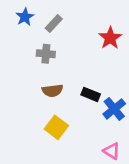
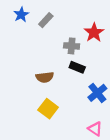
gray cross: (46, 54) -> (72, 46), moved
black rectangle: (91, 94) -> (77, 67), moved

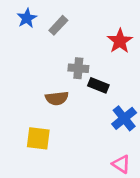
gray cross: (72, 46) -> (78, 68), moved
yellow square: (48, 109) -> (38, 138), moved, turned -30

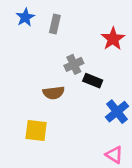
gray rectangle: (58, 25) -> (55, 24), turned -30
gray cross: (78, 68) -> (74, 64), turned -30

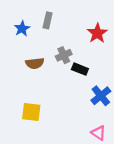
blue star: (25, 17) -> (22, 29), moved
brown semicircle: (54, 93) -> (35, 63), moved

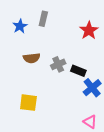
gray cross: (64, 55) -> (58, 64), moved
black rectangle: (80, 69) -> (78, 71), moved

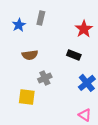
gray cross: (58, 64) -> (45, 78), moved
black rectangle: (78, 71) -> (74, 55), moved

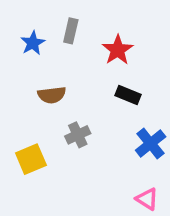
red star: (84, 29) -> (118, 50), moved
yellow square: (27, 97) -> (31, 159), moved, turned -30

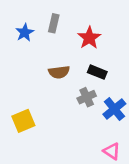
brown semicircle: (52, 95) -> (59, 72), moved
gray cross: (78, 135) -> (87, 97), moved

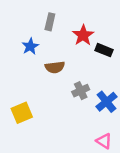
blue star: (25, 33) -> (30, 46), moved
black rectangle: (97, 72) -> (104, 50), moved

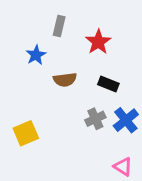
black rectangle: (104, 50) -> (108, 84), moved
gray cross: (81, 91) -> (95, 119), moved

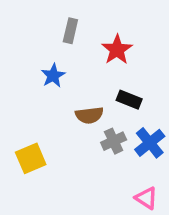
blue star: (36, 55) -> (53, 76), moved
brown semicircle: (65, 80) -> (89, 115), moved

